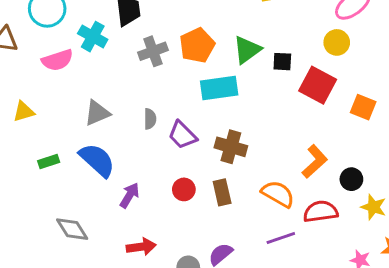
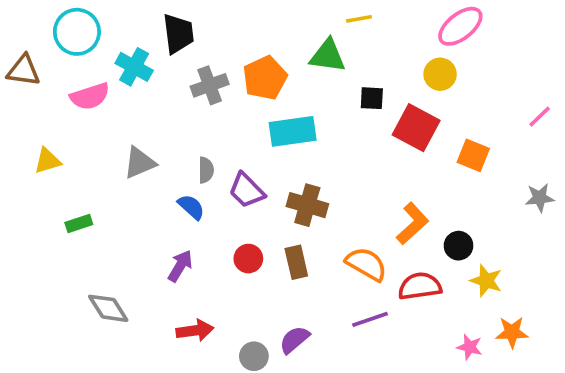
green triangle: (247, 50) -> (328, 56), moved, turned 44
blue semicircle: (97, 160) -> (191, 207), moved, size x0.6

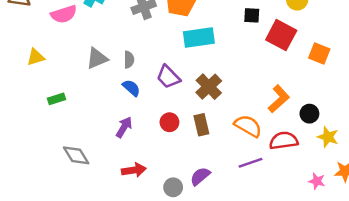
gray semicircle: (206, 170) -> (129, 60), moved
brown cross: (307, 205) -> (209, 87), turned 30

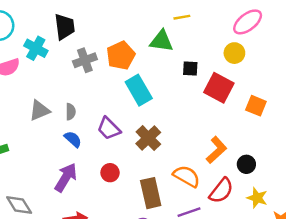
cyan rectangle: (199, 38) -> (139, 90), turned 68
brown rectangle: (201, 125) -> (151, 193), moved, size x1.4
purple arrow: (124, 127) -> (66, 177), size x1.4
yellow star: (328, 137) -> (257, 198), moved
red semicircle: (284, 141) -> (221, 191), turned 136

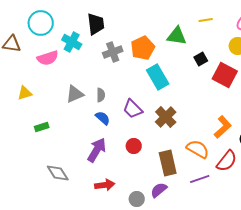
yellow line: (182, 17) -> (206, 20), moved
black square: (190, 69) -> (201, 59), turned -32

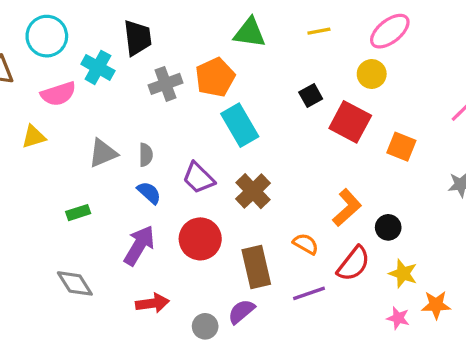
green triangle: (177, 36) -> (250, 33), moved
yellow triangle: (25, 93) -> (34, 137), moved
green rectangle: (42, 127) -> (78, 213), moved
red circle: (134, 146) -> (200, 239), size x1.6
orange semicircle: (198, 149) -> (306, 244), size x0.7

